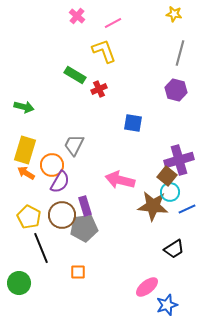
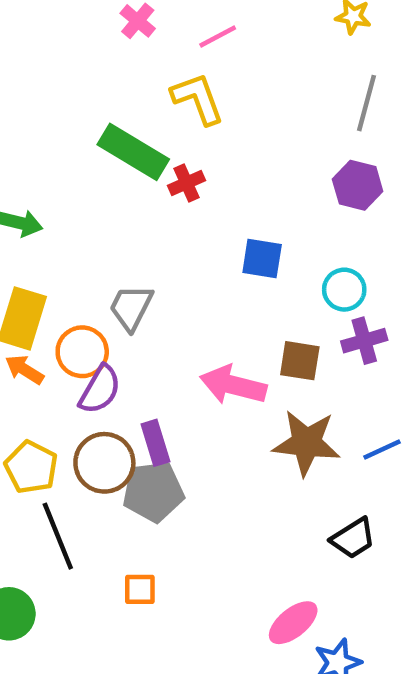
green rectangle: (75, 75) -> (133, 152), size x1.4
purple cross: (179, 160) -> (364, 341), size x0.7
brown square: (167, 176) -> (300, 361), moved, turned -30
cyan circle: (170, 192) -> (344, 290), moved

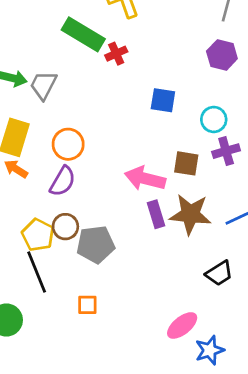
gray trapezoid: (131, 307) -> (43, 85), moved
orange circle: (82, 352) -> (68, 144), moved
purple rectangle: (155, 443) -> (156, 214), moved
brown circle: (104, 463) -> (65, 227), size x0.7
yellow pentagon: (31, 467) -> (38, 235), moved

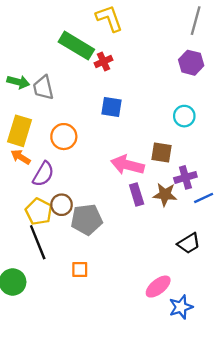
gray trapezoid: (43, 85) -> (43, 88), turned -40
blue square: (163, 100) -> (112, 107), moved
purple cross: (226, 151) -> (185, 177), moved
purple semicircle: (63, 181) -> (43, 174), moved
brown star: (190, 214) -> (165, 194), size x0.7

